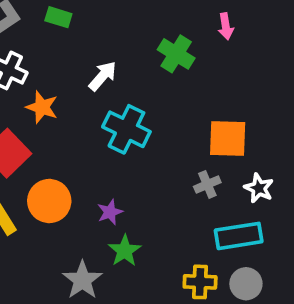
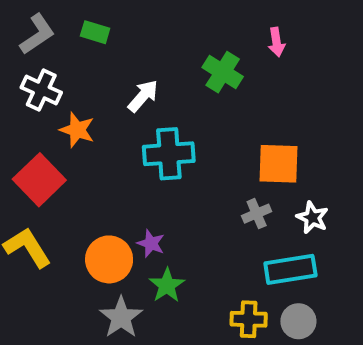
cyan cross: (126, 129) -> (169, 154), turned -30
orange circle: (49, 201) -> (109, 259), moved
purple star: (110, 212) -> (151, 243), turned -30

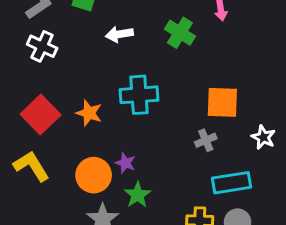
white arrow: (143, 96) -> (119, 34), moved, turned -140
orange star: (77, 130) -> (89, 113), moved
white star: (312, 218) -> (263, 137), moved

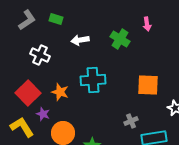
white cross: (42, 46) -> (40, 55), moved
gray cross: (206, 140) -> (131, 121), moved
purple star: (125, 163) -> (43, 114), moved

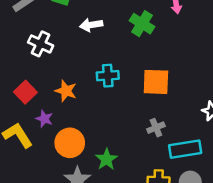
cyan cross: (93, 80) -> (108, 76), size x0.7
orange square: (148, 85) -> (156, 82), moved
red square: (28, 93) -> (25, 92), size x0.7

